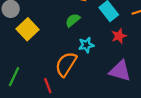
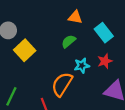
red star: (119, 36) -> (105, 61), moved

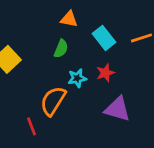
green semicircle: (69, 41) -> (61, 49), turned 152

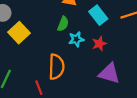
cyan star: (77, 78) -> (76, 39), moved
orange semicircle: (53, 101) -> (56, 67), turned 150

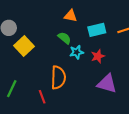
cyan rectangle: (98, 15) -> (97, 30), turned -66
green semicircle: (63, 24) -> (64, 38), turned -72

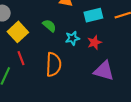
green semicircle: (64, 38) -> (49, 26), moved
red line: (42, 97) -> (21, 58), moved

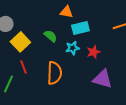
cyan rectangle: (93, 15) -> (80, 28), moved

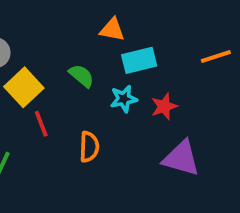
red line: (23, 67) -> (41, 124), moved
orange semicircle: (54, 73) -> (89, 147), size x0.7

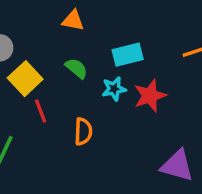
orange triangle: (112, 30) -> (73, 20), moved
red star: (164, 106) -> (150, 96), size x1.4
purple triangle: (181, 158) -> (177, 166), moved

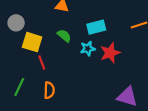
yellow square: (25, 79) -> (32, 42), turned -30
orange semicircle: (83, 131) -> (49, 90), moved

